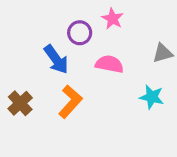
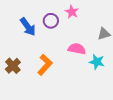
blue arrow: (56, 59) -> (28, 27), moved
pink semicircle: (109, 64) -> (77, 49), moved

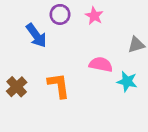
purple circle: (51, 21) -> (60, 14), moved
orange L-shape: (45, 65) -> (59, 85), turned -50

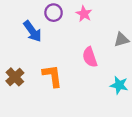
pink semicircle: (101, 64) -> (90, 57), turned -120
cyan star: (127, 81) -> (119, 85), moved

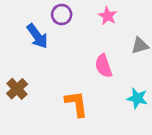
pink star: (84, 14) -> (108, 16), moved
orange L-shape: (52, 76) -> (76, 104), moved

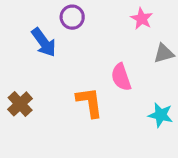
pink star: (108, 16) -> (142, 19), moved
orange L-shape: (76, 104) -> (90, 102), moved

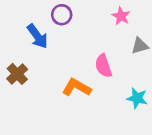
orange L-shape: (90, 102) -> (76, 87), turned -52
brown cross: (20, 104) -> (17, 74), moved

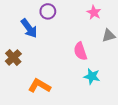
orange L-shape: (76, 87) -> (39, 86), moved
cyan star: (137, 98) -> (92, 76), moved

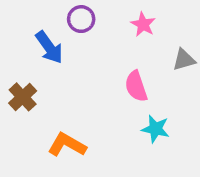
pink star: (94, 12) -> (143, 24), moved

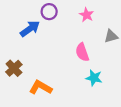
blue arrow: (49, 47) -> (30, 29), turned -90
brown cross: (23, 97) -> (14, 68), moved

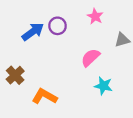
purple circle: (49, 12) -> (58, 26), moved
pink semicircle: (82, 52) -> (90, 58), turned 66

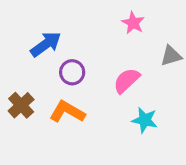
purple circle: (58, 26) -> (72, 72), moved
orange L-shape: (45, 96) -> (67, 112), moved

